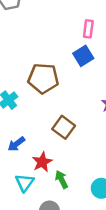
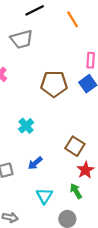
brown pentagon: (43, 78) -> (54, 84), moved
red star: (42, 162) -> (85, 170), moved

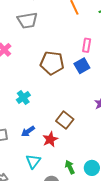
red star: (85, 170) -> (50, 139), moved
green arrow: (76, 191) -> (70, 167), moved

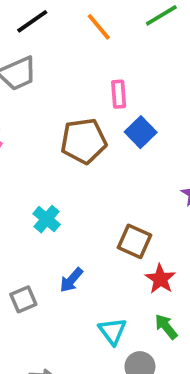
pink rectangle: (87, 45) -> (119, 94), moved
red star: (50, 139) -> (160, 279), moved
cyan triangle: (33, 161) -> (112, 331), moved

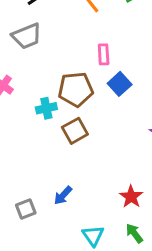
cyan cross: (47, 219) -> (46, 108), moved, turned 36
brown square: (134, 241) -> (75, 131), moved, turned 35

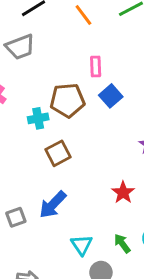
brown square: (75, 131) -> (58, 153), moved
blue arrow: (63, 195) -> (53, 205), size x1.5
red star: (131, 197) -> (123, 192), moved

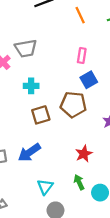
gray trapezoid: (20, 47) -> (26, 48), moved
brown pentagon: (67, 100) -> (73, 105), moved
green arrow: (122, 243) -> (79, 182), moved

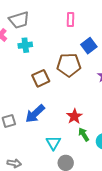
blue square: (89, 80) -> (89, 46), moved
cyan cross: (31, 86) -> (25, 45), moved
red star: (84, 154) -> (74, 116), moved

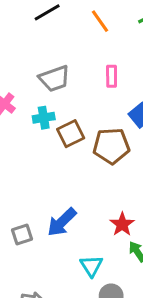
gray trapezoid: (19, 20) -> (54, 79), moved
brown square: (41, 78) -> (71, 134), moved

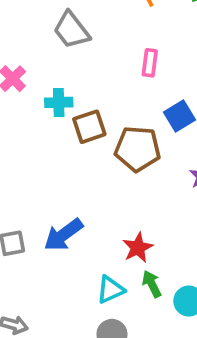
gray trapezoid: (54, 79) -> (71, 30), moved, turned 64
cyan triangle: (91, 266) -> (110, 290), moved, turned 30

